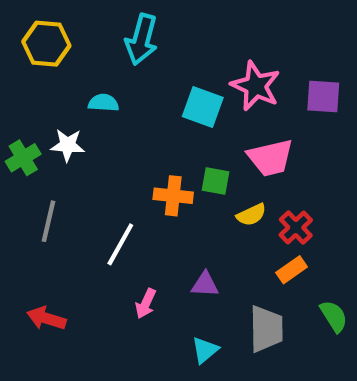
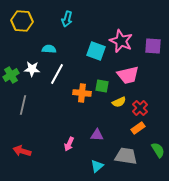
cyan arrow: (141, 39) -> (67, 19), size x0.7
white line: (120, 244) -> (57, 74), moved
gray trapezoid: (266, 329) -> (126, 156), turned -80

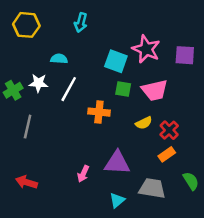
green square: (102, 86) -> (123, 89), moved
purple triangle: (97, 135) -> (117, 163), size x1.6

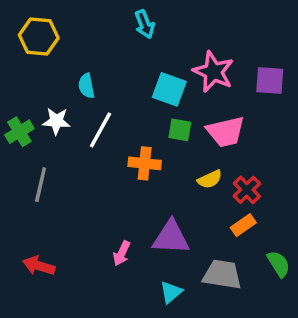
cyan arrow: (81, 22) -> (145, 24), moved, turned -36
cyan semicircle: (59, 59) -> (86, 86), turned -105

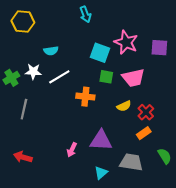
cyan semicircle: (86, 86) -> (51, 51), turned -88
white line: (100, 130) -> (59, 77), turned 30

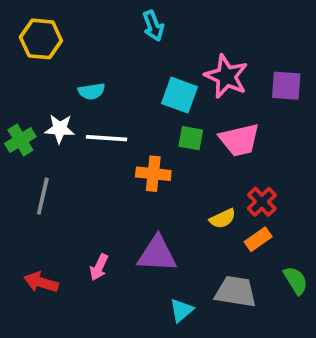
white line: (59, 77) -> (107, 138), turned 35
yellow semicircle: (124, 106) -> (223, 219), moved
purple triangle: (101, 140) -> (157, 254), moved
pink arrow: (72, 150) -> (99, 267), moved

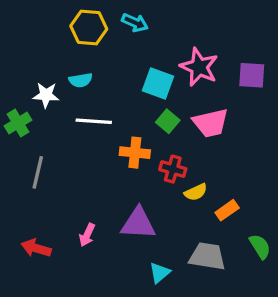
cyan arrow: (153, 26) -> (135, 23), turned -45
yellow hexagon: (41, 39) -> (89, 28), moved
white star: (60, 129) -> (46, 95), moved
green square: (191, 138) -> (168, 121), turned 30
red cross: (262, 202) -> (173, 169), moved, turned -30

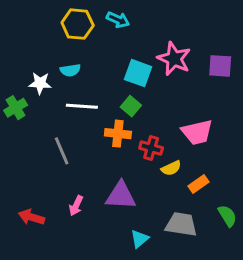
green square: (168, 121) -> (131, 106), moved
pink trapezoid: (211, 123) -> (197, 132), moved
gray line: (38, 172) -> (62, 151), moved, turned -36

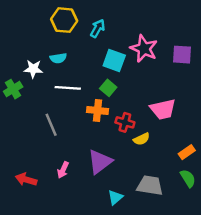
cyan arrow: (118, 20) -> (98, 28), moved, turned -84
orange rectangle: (199, 184) -> (187, 152), moved
purple triangle: (121, 196) -> (100, 162), turned -40

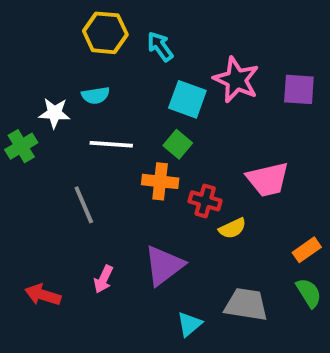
cyan arrow: (98, 28) -> (160, 46), turned -66

